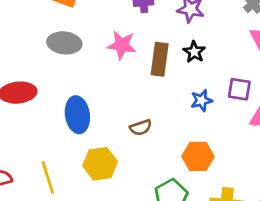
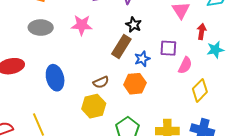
brown rectangle: (160, 59) -> (121, 47), moved, turned 30
orange hexagon: (198, 156) -> (135, 84), moved
yellow hexagon: (100, 164) -> (94, 106), moved

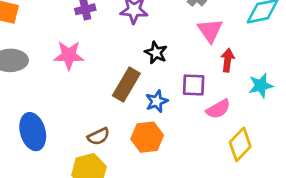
black star: (134, 25) -> (156, 53), moved
red arrow: (202, 31) -> (228, 60), moved
pink semicircle: (185, 65) -> (218, 109), turned 36

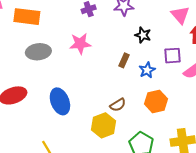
brown rectangle: (126, 85) -> (124, 60), size x0.6
brown semicircle: (99, 136) -> (118, 105), moved
orange hexagon: (147, 137) -> (156, 101), moved

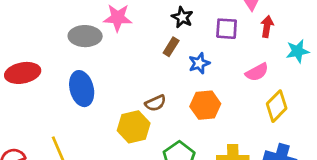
black star: (143, 35) -> (182, 17), moved
gray ellipse: (38, 52) -> (85, 36), moved
purple square: (172, 56) -> (227, 29), moved

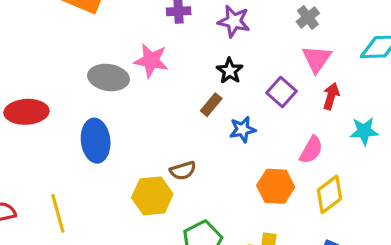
purple square: (227, 29) -> (282, 92), turned 30
pink semicircle: (257, 72) -> (311, 150), turned -40
orange hexagon: (205, 105) -> (276, 186), moved

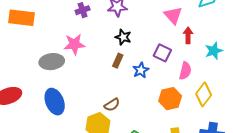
purple square: (282, 92) -> (162, 53), moved

